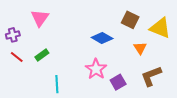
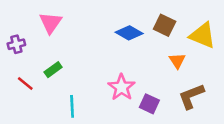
blue diamond: (102, 38) -> (129, 33), moved
red line: (17, 57) -> (25, 84), moved
purple square: (118, 82) -> (149, 104), turned -35

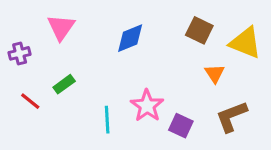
blue diamond: (129, 33) -> (130, 38), moved, turned -52
cyan line: (72, 106) -> (107, 120), moved

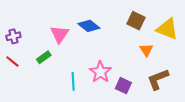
pink triangle: (61, 27) -> (60, 34), moved
blue diamond: (130, 38) -> (89, 26), turned 60
red line: (30, 101) -> (12, 61), moved

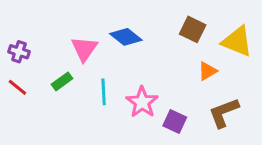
purple cross: (13, 36) -> (19, 52), turned 32
orange triangle: (146, 50) -> (207, 71), turned 32
cyan line: (73, 81) -> (104, 92), moved

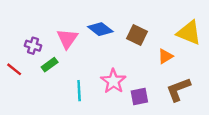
brown square: (193, 29) -> (137, 35), moved
purple cross: (19, 52) -> (33, 46), moved
cyan line: (104, 92) -> (79, 91), moved
purple square: (175, 121) -> (139, 96), turned -36

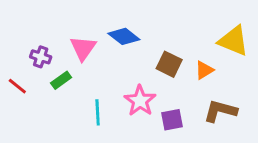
brown square: (137, 35) -> (169, 64), moved
brown L-shape: (178, 89) -> (220, 111), turned 36

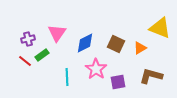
blue diamond: (124, 36) -> (85, 43), moved, turned -65
purple cross: (41, 57) -> (28, 39), turned -32
red line: (17, 86) -> (25, 61), moved

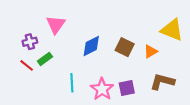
pink triangle: (57, 33) -> (56, 25), moved
pink star: (96, 69) -> (102, 89), moved

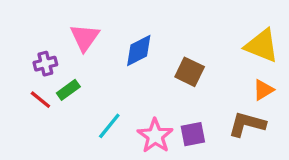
blue diamond: (91, 46) -> (139, 51), moved
orange triangle: (150, 51) -> (263, 90), moved
cyan line: (72, 83) -> (109, 126), turned 42

